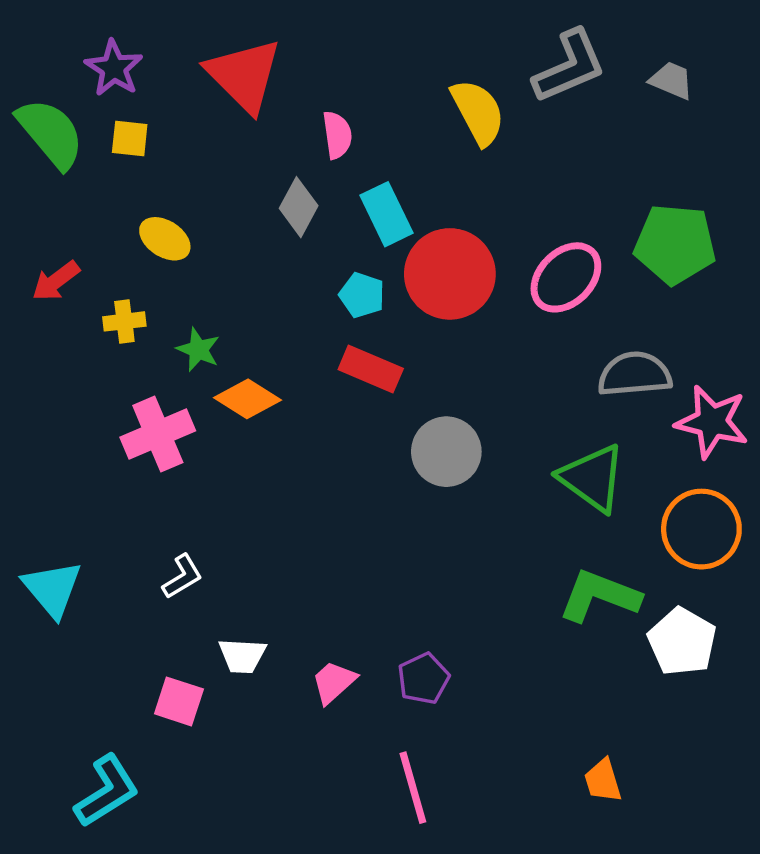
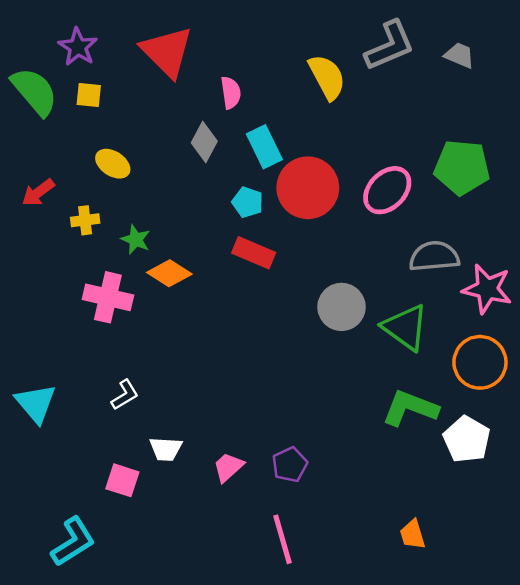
pink cross: (158, 434) -> (108, 297), turned 36
gray circle: (446, 452) -> (342, 307), moved

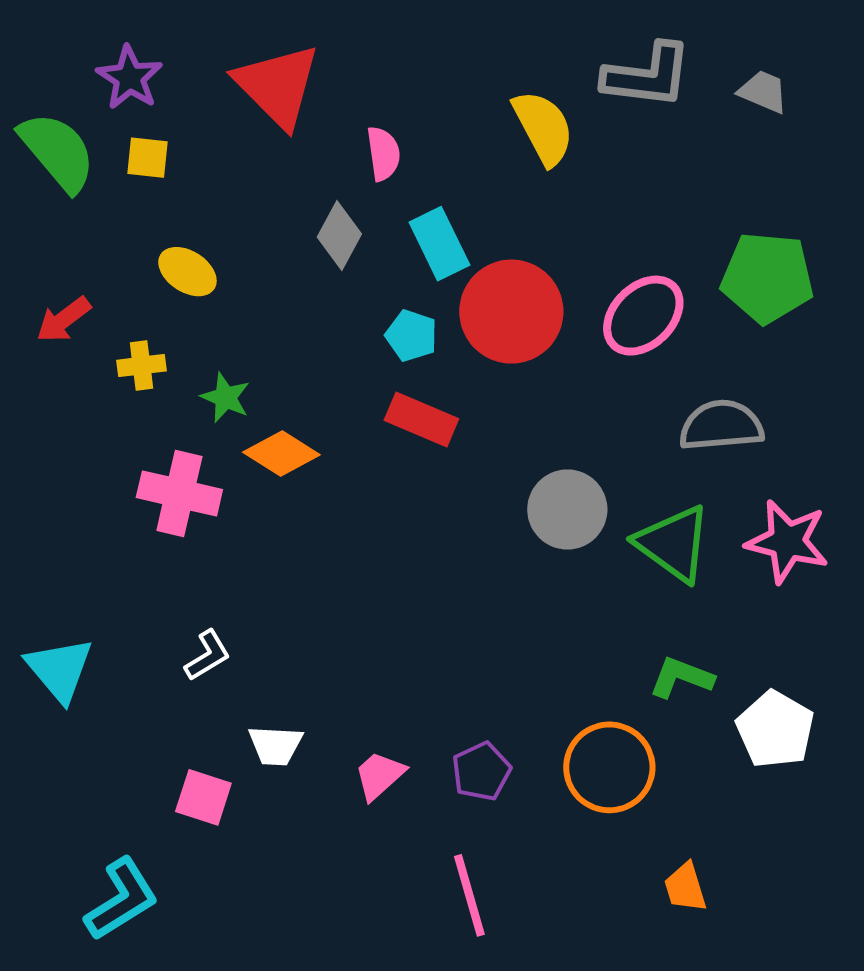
gray L-shape: (390, 46) -> (647, 76), turned 30
pink star: (487, 289) -> (787, 541), moved
orange circle: (480, 362) -> (609, 767), moved
green L-shape: (410, 408) -> (681, 677), size x0.7

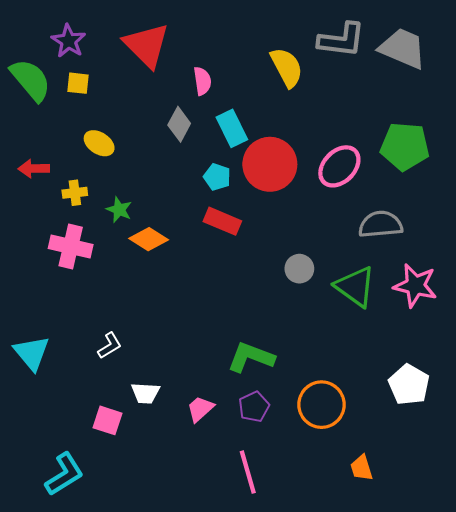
gray trapezoid: (763, 92) -> (403, 48), size x1.8
red arrow: (64, 320) -> (34, 169), turned 36
pink cross: (179, 493) -> (71, 247), moved
gray circle: (567, 509) -> (299, 269), size x0.7
green L-shape: (681, 677) -> (251, 357), moved, size x1.4

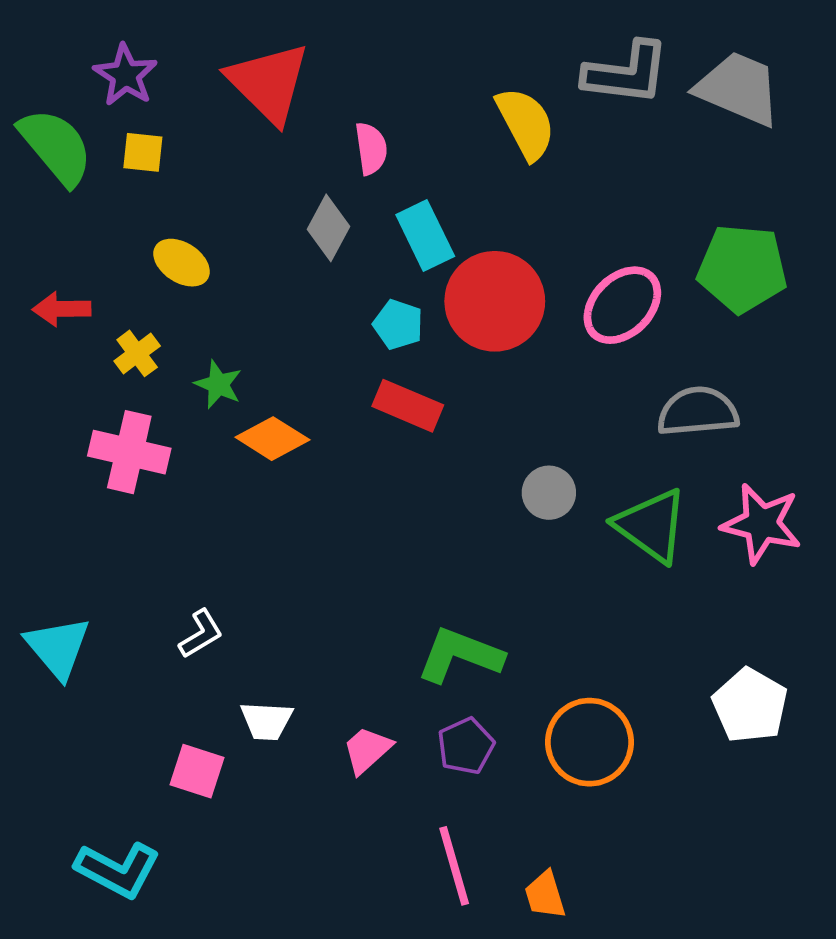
yellow cross: (75, 193) -> (137, 353), turned -30
orange trapezoid: (362, 468) -> (545, 895), moved
cyan L-shape: (64, 474) -> (118, 870), turned 60

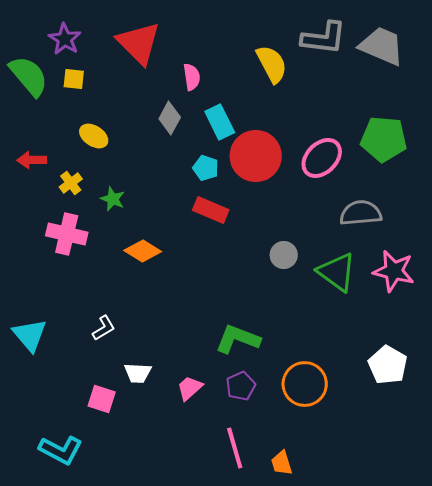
orange diamond: (272, 439) -> (143, 251), moved

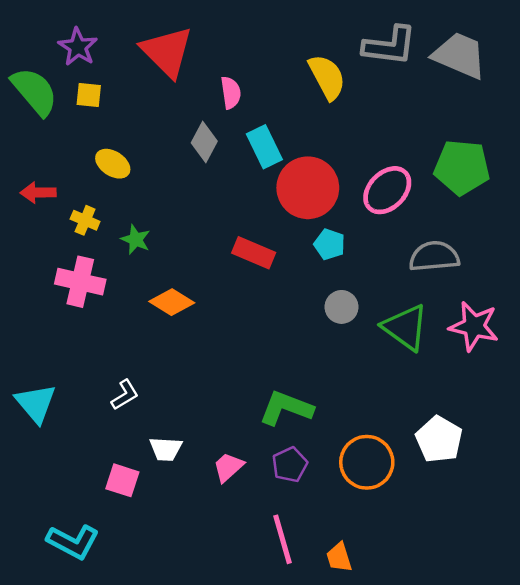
cyan pentagon: (206, 168) -> (329, 244), moved
yellow cross: (71, 183) -> (85, 220), turned -30
white pentagon: (388, 365) -> (439, 439), moved

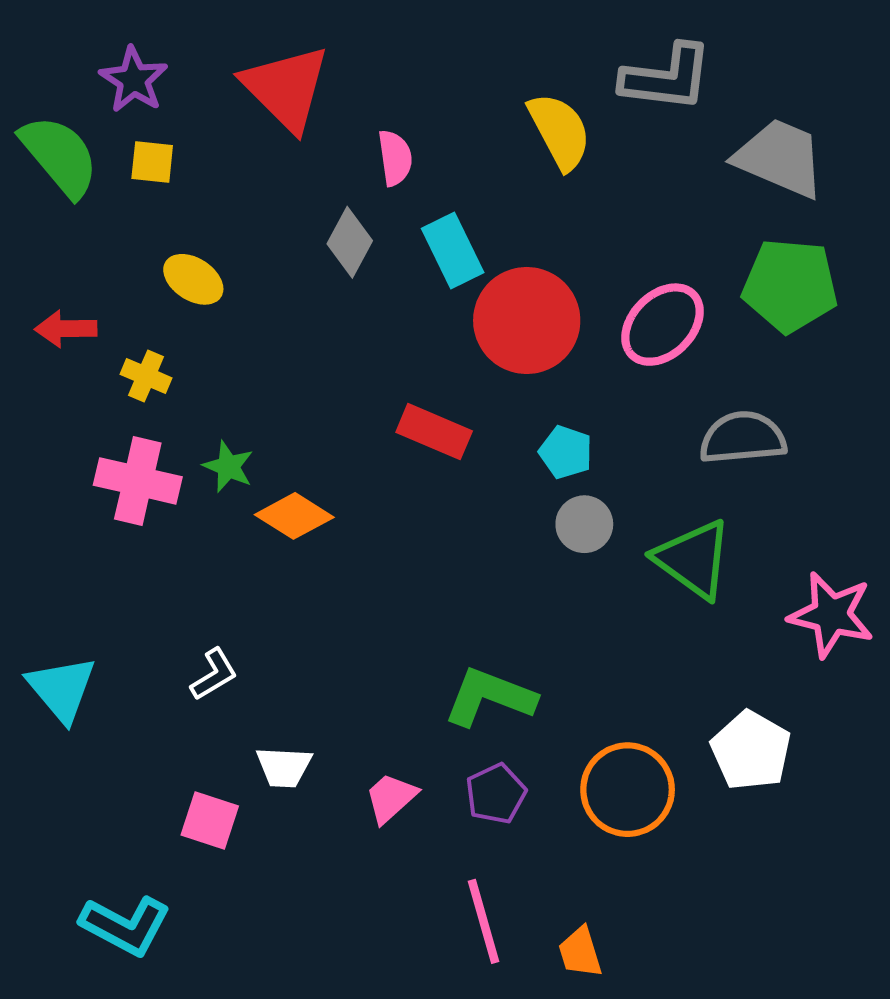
gray trapezoid: (459, 55) -> (780, 158), moved
green star: (136, 240) -> (228, 467), moved
cyan pentagon: (329, 244) -> (566, 452), moved
pink star: (474, 326) -> (831, 615), moved

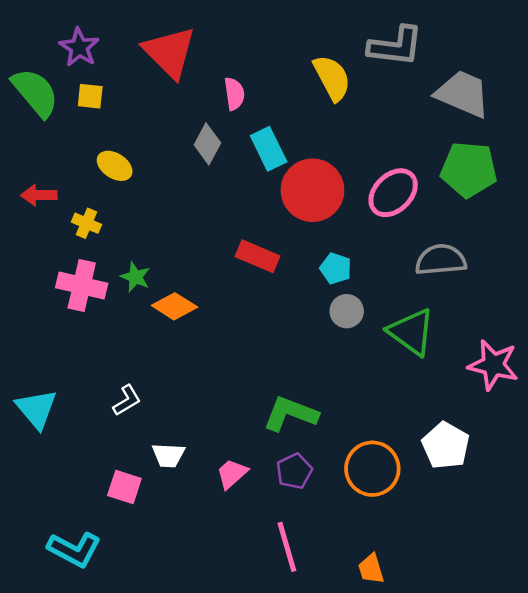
orange trapezoid: (580, 952) -> (371, 569), moved

